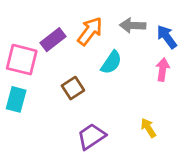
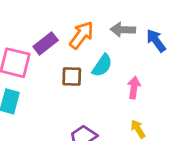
pink arrow: (163, 70) -> (134, 88), moved
brown square: (73, 88) -> (72, 77), moved, turned 35

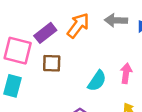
cyan semicircle: (102, 65) -> (97, 81), moved
brown square: (72, 77) -> (52, 63), moved

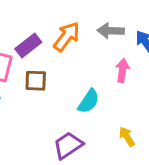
pink arrow: (126, 73) -> (122, 70), moved

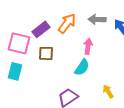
pink arrow: (122, 70) -> (88, 46), moved

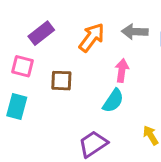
purple rectangle: (41, 29) -> (41, 33), moved
pink square: (19, 43) -> (23, 66), size x0.7

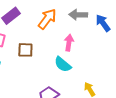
cyan semicircle: (113, 101) -> (63, 64), turned 96

